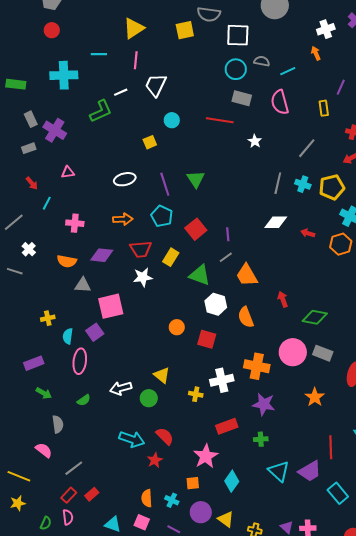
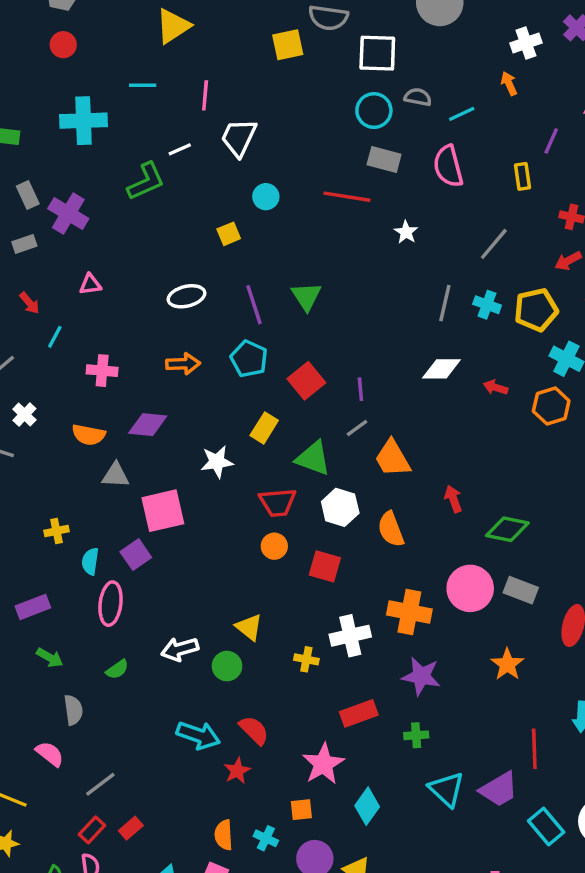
yellow triangle: (134, 28) -> (173, 26), moved
red trapezoid: (141, 249) -> (278, 502), moved

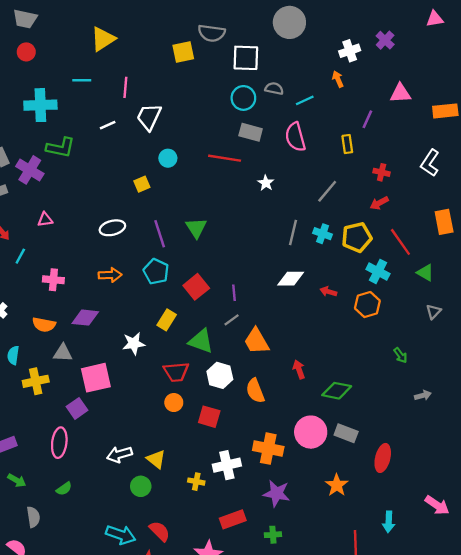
green L-shape: (146, 181) -> (60, 148), moved, turned 36
yellow cross: (56, 531) -> (36, 381), moved, size x1.5
cyan semicircle: (90, 561) -> (13, 355), moved
white arrow: (180, 649) -> (119, 454), moved

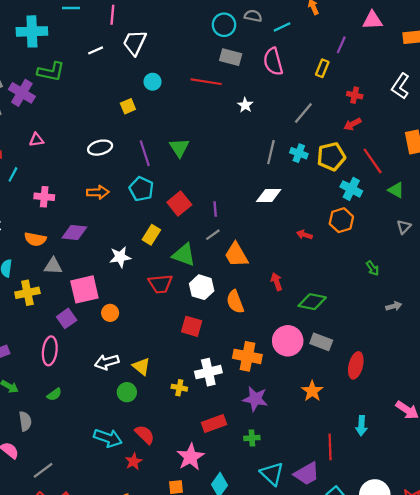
yellow rectangle: (347, 144) -> (322, 68), turned 30
red arrow: (328, 292) -> (304, 235), moved
orange circle: (174, 403) -> (110, 313), moved

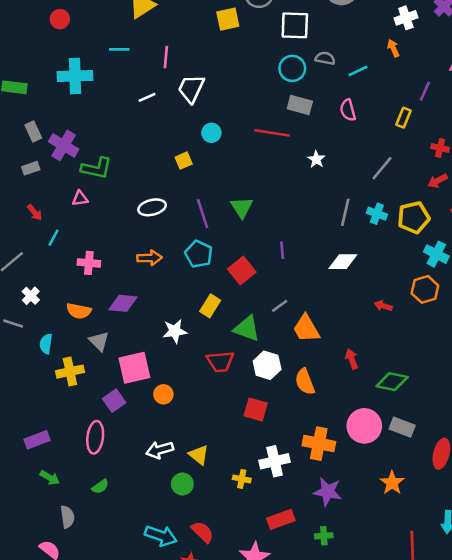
pink semicircle: (273, 62) -> (348, 110), size x0.7
green L-shape: (51, 72) -> (96, 168), moved
purple line: (215, 209) -> (282, 250), moved
gray triangle: (53, 266) -> (99, 341), turned 42

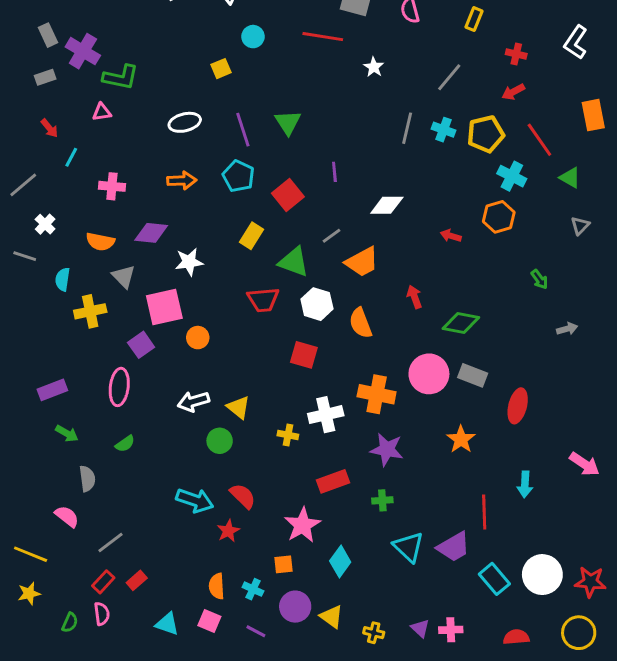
white diamond: (343, 262) -> (387, 205), moved
orange trapezoid: (306, 329) -> (362, 262), turned -88
white star: (175, 331) -> (189, 262), moved

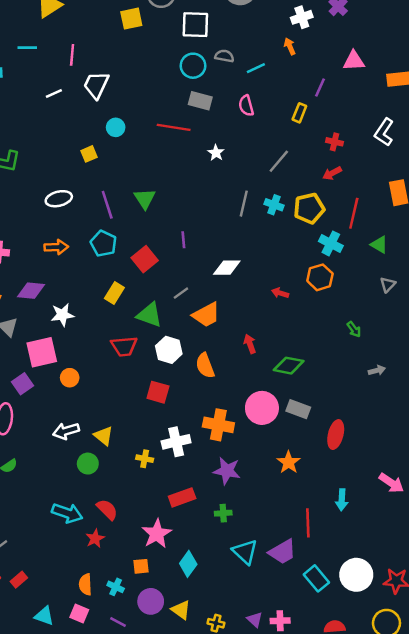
red line: (539, 140) -> (354, 213), turned 48

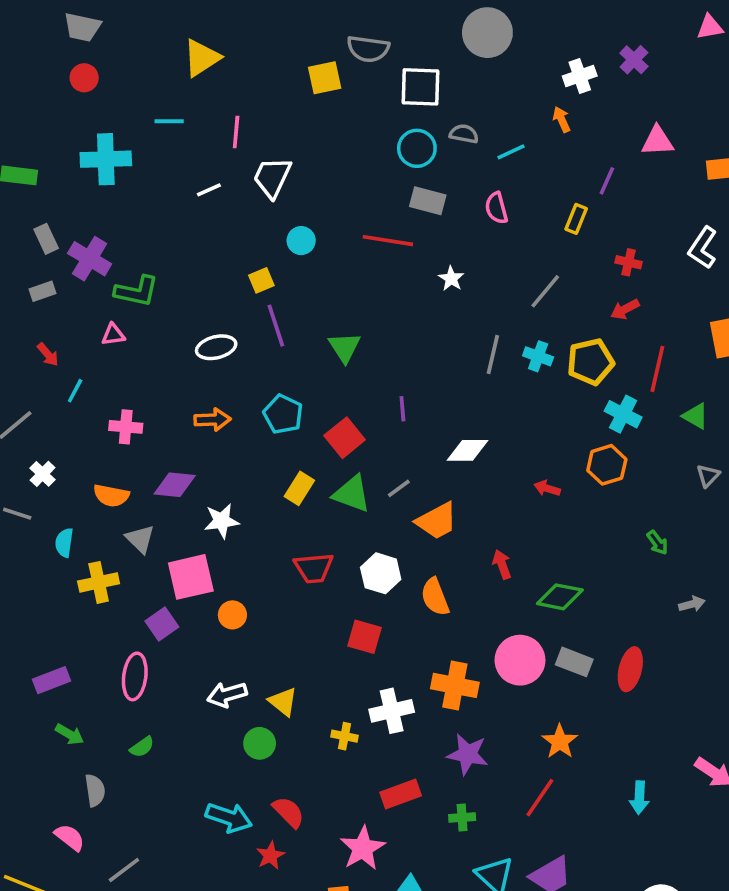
purple line: (107, 205) -> (276, 326), moved
green triangle: (149, 315) -> (352, 494), moved
red ellipse: (336, 435) -> (630, 669), moved
red line: (308, 523) -> (540, 798), moved, turned 36

